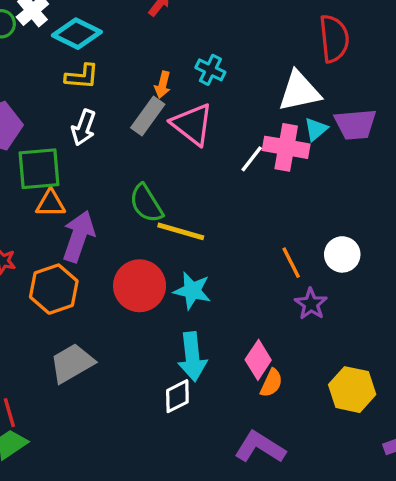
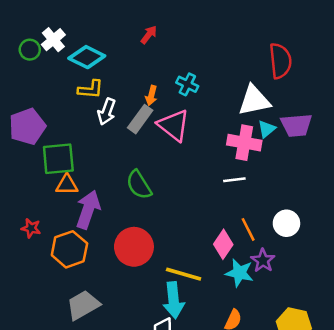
white arrow: (84, 128) -> (107, 112), moved
white line: (252, 159) -> (234, 180), moved, turned 45
yellow line: (181, 231) -> (184, 274), moved
cyan star: (192, 291) -> (239, 273), moved
pink diamond: (258, 360) -> (223, 244), moved

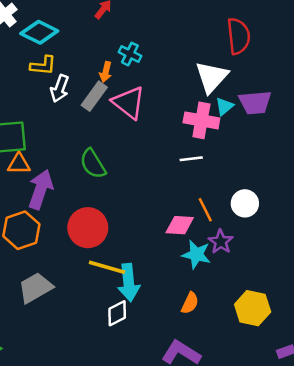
cyan cross: (187, 84) -> (130, 54), moved
white triangle: (254, 100) -> (212, 77), turned -36
pink diamond: (223, 244) -> (180, 225), turned 60
yellow line: (184, 274) -> (107, 267), moved

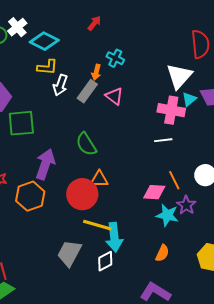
pink triangle: (129, 103) -> (114, 96), size x0.7
orange triangle: (19, 164) -> (99, 179), moved
gray trapezoid: (35, 288) -> (69, 253), moved, turned -32

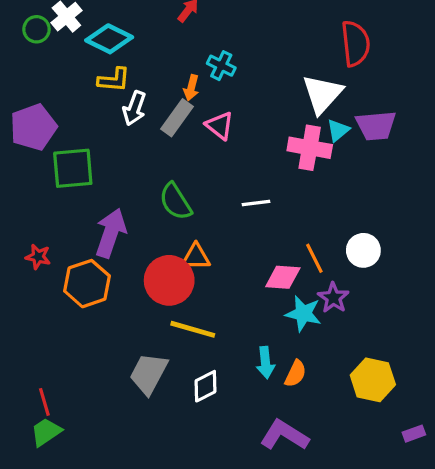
white line: (163, 140) -> (256, 203), moved
cyan arrow: (114, 237) -> (265, 362), moved, size x0.7

